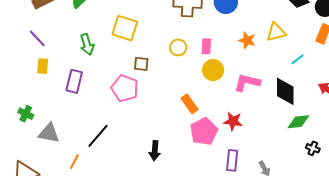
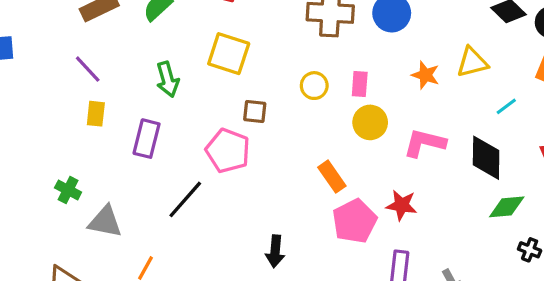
black line: (98, 136) -> (185, 199), moved

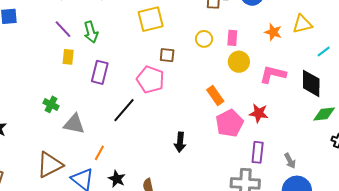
yellow square: (229, 54) -> (151, 19), turned -32
green arrow: (168, 79) -> (91, 32), moved

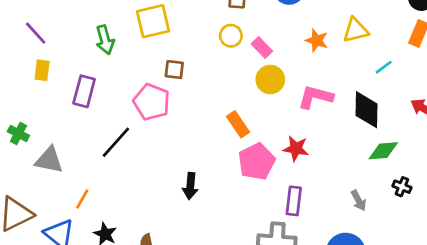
green arrow: (91, 32) -> (105, 40), moved
pink rectangle: (232, 38) -> (262, 47), turned -49
yellow circle: (204, 39) -> (231, 36), moved
gray arrow: (290, 161) -> (359, 200), moved

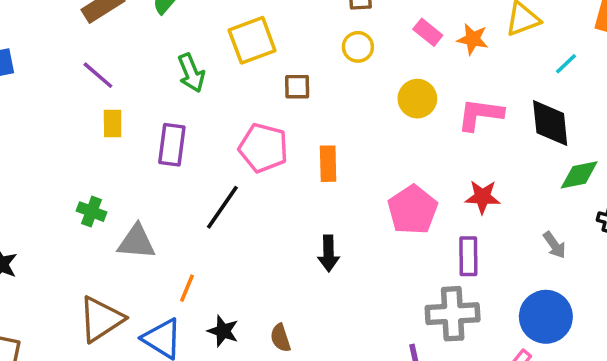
pink rectangle: (262, 47) -> (428, 32), moved
brown square: (174, 70) -> (297, 87), moved
orange rectangle: (238, 124) -> (328, 164), moved, turned 40
red star: (296, 149) -> (482, 197), moved

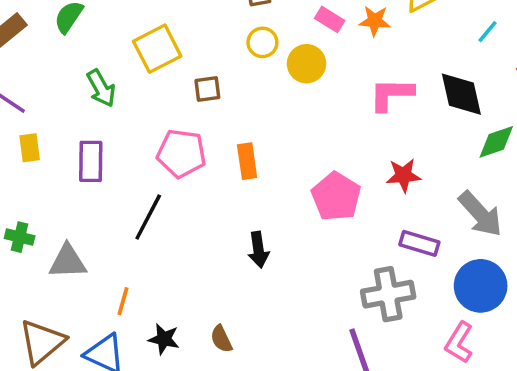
cyan line: (566, 64) -> (488, 32), moved
yellow circle: (417, 99) -> (307, 64), moved
gray arrow: (554, 245) -> (480, 214), size x1.8
purple rectangle: (468, 256) -> (419, 243), moved, turned -66

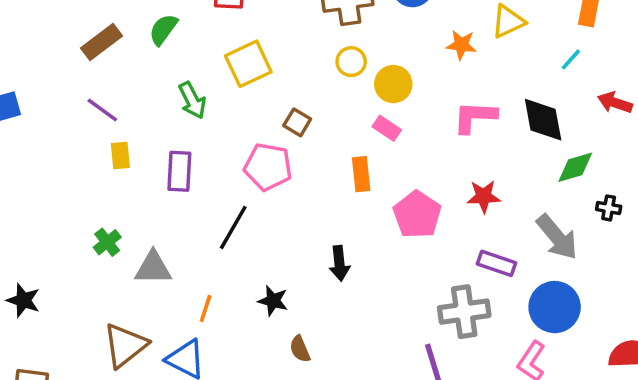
pink rectangle: (330, 19) -> (387, 128), moved
brown square: (207, 89) -> (297, 122), moved, turned 36
orange rectangle: (247, 161) -> (361, 174), moved
green cross: (20, 237) -> (107, 242), turned 36
black star: (164, 339) -> (273, 301), moved

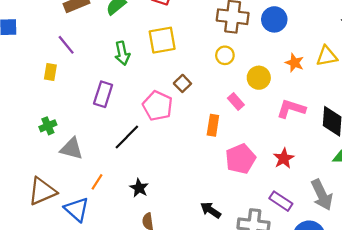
yellow circle: (393, 84) -> (259, 78), moved
yellow rectangle: (120, 156) -> (50, 72), moved
red star: (484, 196) -> (284, 158), turned 30
black arrow: (339, 263) -> (211, 210), moved, turned 115

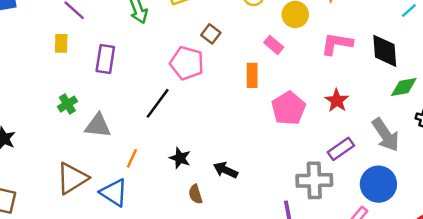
purple rectangle: (103, 94) -> (105, 59), moved
purple rectangle: (281, 201) -> (341, 149), turned -60
black arrow: (211, 210) -> (226, 170), moved

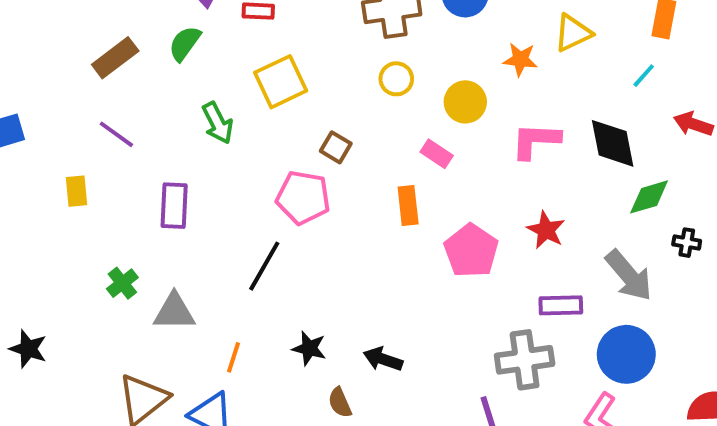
yellow rectangle: (61, 43) -> (76, 191), moved
purple rectangle: (341, 149) -> (561, 305), turned 40

